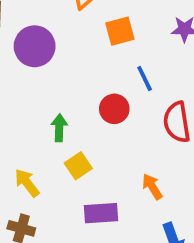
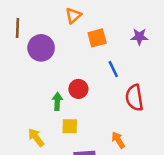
red circle: (114, 109) -> (78, 89), moved
yellow square: (78, 166) -> (70, 126), turned 35

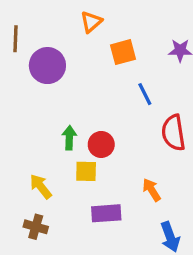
red circle: (78, 89) -> (101, 144), moved

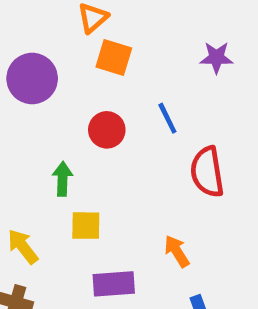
orange square: (123, 52) -> (114, 58), moved, turned 32
red circle: (101, 144) -> (107, 130), moved

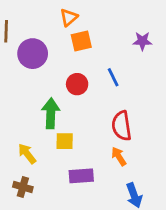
orange square: (114, 58) -> (81, 41), turned -30
red semicircle: (207, 172) -> (122, 126), moved
green arrow: (62, 179) -> (51, 113), size x1.5

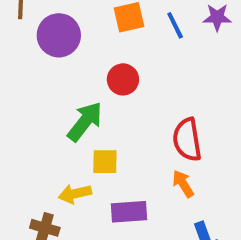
blue line: (113, 77) -> (175, 25), moved
green arrow: (51, 113) -> (85, 122), turned 36
yellow arrow: (27, 154) -> (75, 194), moved, turned -65

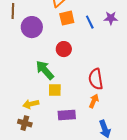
green arrow: (85, 122) -> (45, 70), turned -80
orange arrow: (183, 184) -> (94, 101), turned 56
yellow arrow: (75, 194) -> (31, 104), moved

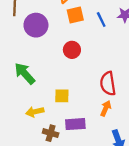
green arrow: (45, 70) -> (25, 73), moved
brown cross: (25, 123) -> (51, 133), moved

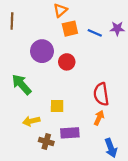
blue line: (101, 19) -> (95, 33), turned -40
purple circle: (36, 25) -> (42, 51), moved

